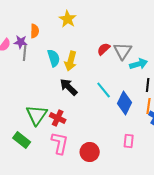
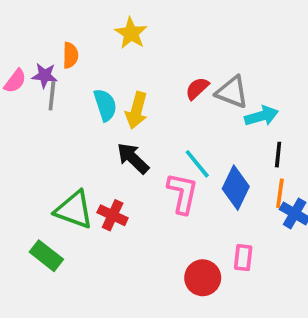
gray triangle: (123, 51) -> (232, 92), turned -42
green triangle: (37, 115) -> (74, 210), turned -45
pink L-shape: (60, 143) -> (182, 193), moved
red circle: (90, 152) -> (203, 278), moved

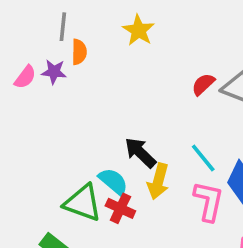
gray line: (52, 96) -> (63, 27), moved
cyan semicircle: (105, 105) -> (113, 181), moved, turned -32
yellow arrow: (136, 110) -> (158, 181), moved
pink L-shape: (182, 193) -> (209, 201), moved

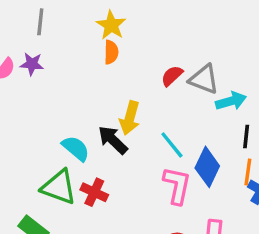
orange semicircle: (79, 52) -> (111, 52), moved
cyan semicircle: (113, 181) -> (76, 148), moved
yellow arrow: (158, 181) -> (130, 118), moved

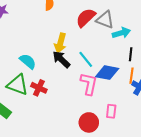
red semicircle: (172, 76) -> (86, 18), size x1.5
black arrow: (113, 140) -> (61, 59), moved
blue diamond: (207, 167) -> (107, 73), turned 75

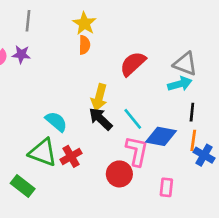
gray triangle: (105, 20) -> (185, 64), moved
red cross: (39, 88) -> (71, 156), turned 35
red circle: (89, 122) -> (119, 174), moved

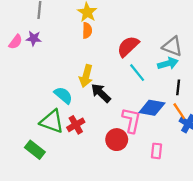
yellow arrow: (99, 97) -> (86, 76), moved
cyan line: (133, 119) -> (137, 73), moved
orange line: (193, 140) -> (179, 111), turned -42

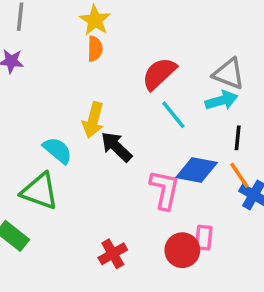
red cross: (76, 125) -> (113, 254), moved
red circle: (117, 140) -> (182, 250), moved

